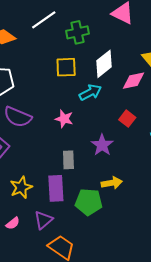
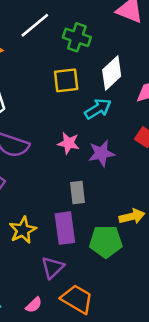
green cross: (77, 32) -> (77, 37), turned 35
purple star: (102, 145) -> (101, 153), moved, turned 30
pink semicircle: (13, 223) -> (34, 305), moved

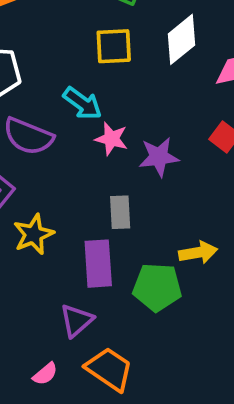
cyan arrow: (98, 109) -> (82, 103), moved, turned 64
yellow star: (23, 230) -> (34, 234), moved

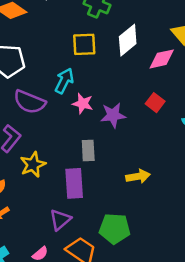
cyan arrow: (82, 103) -> (64, 81), turned -100
green pentagon: (157, 287) -> (115, 229), moved

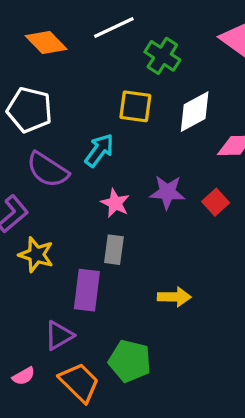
pink star: (83, 104) -> (115, 203), moved
purple star: (113, 115) -> (167, 192), moved
yellow star: (33, 165) -> (36, 255), turned 30

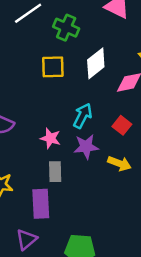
cyan arrow: (99, 150) -> (83, 116), moved
purple star: (167, 192) -> (86, 147), moved
yellow arrow: (174, 297) -> (119, 163), moved, turned 30

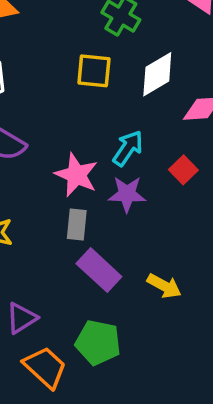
pink star: (50, 138) -> (76, 175), size x1.4
yellow arrow: (119, 163) -> (164, 286), moved
purple rectangle: (41, 204) -> (99, 270), moved, turned -52

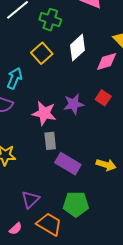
yellow square: (94, 71) -> (42, 53), turned -35
cyan arrow: (128, 148) -> (15, 78), moved
purple star: (127, 194) -> (74, 104), moved

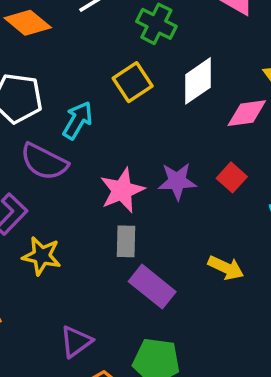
pink star: (44, 113) -> (122, 190), turned 30
yellow arrow: (106, 165) -> (226, 268), moved

